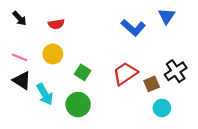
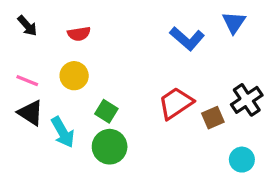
green square: (83, 72) -> (106, 111), moved
cyan circle: (162, 108) -> (242, 160), moved

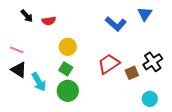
black arrow: (27, 26) -> (27, 16), moved
yellow circle: (74, 76) -> (68, 47), moved

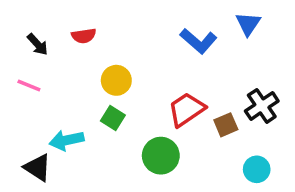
black arrow: (27, 16) -> (38, 44), moved
black triangle: (19, 70) -> (38, 168), moved
cyan arrow: (39, 82) -> (67, 140), turned 108
green circle: (68, 91) -> (161, 156), moved

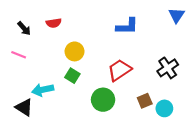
blue triangle: (248, 24) -> (176, 15), moved
blue L-shape: (198, 41) -> (127, 26), turned -40
brown square: (226, 125) -> (145, 101), moved

